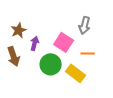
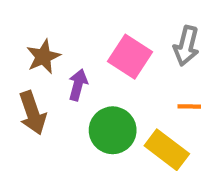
pink square: (64, 42) -> (130, 57), moved

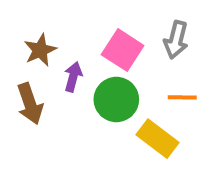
green circle: (113, 130) -> (116, 99), moved

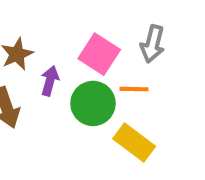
orange line: (182, 97) -> (134, 89), moved

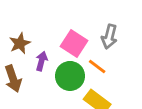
orange line: (134, 89) -> (97, 66), turned 36

